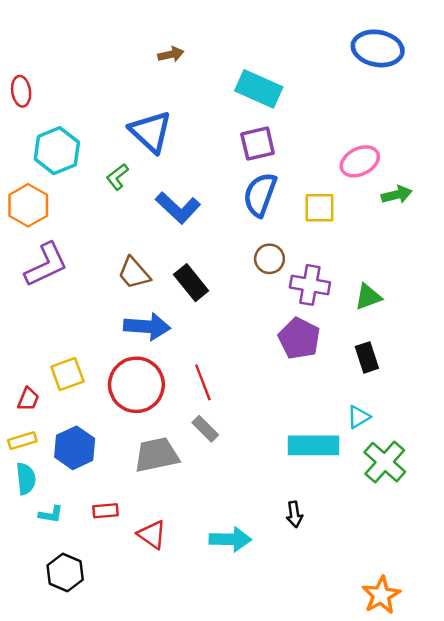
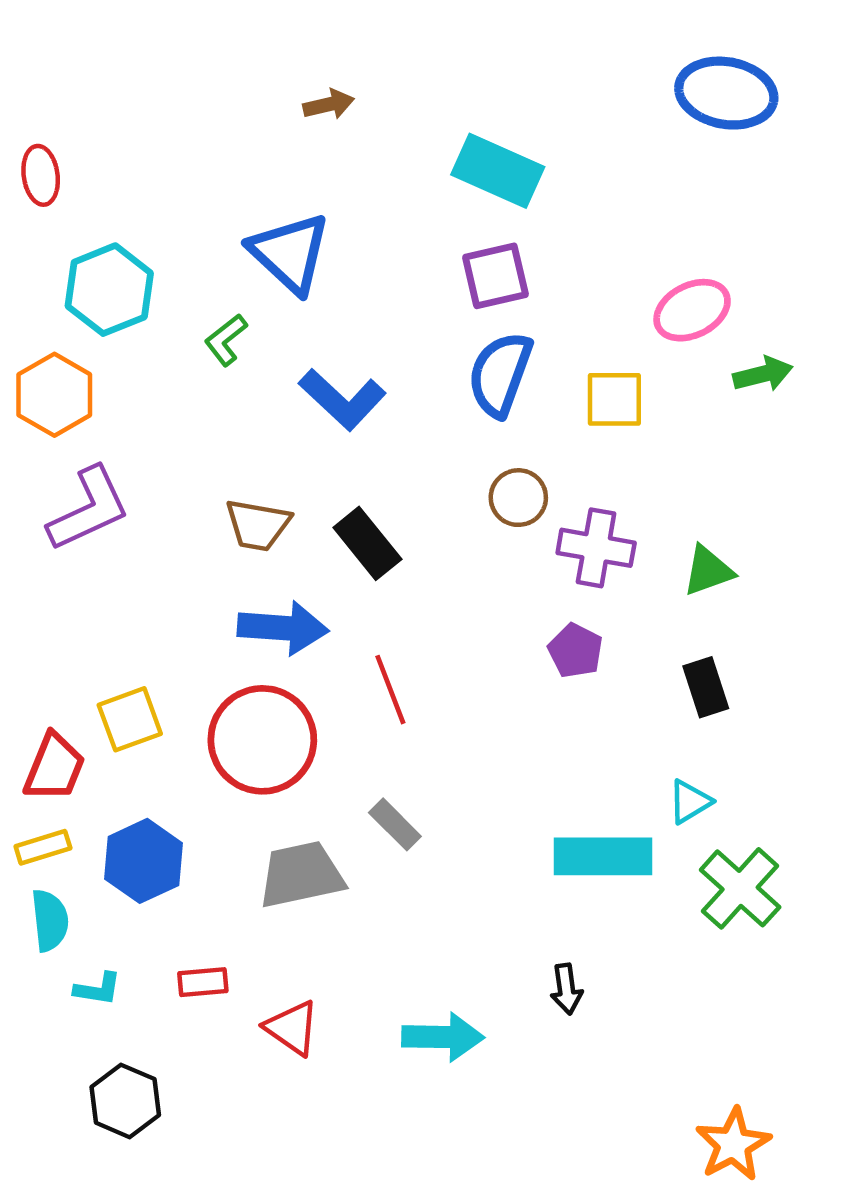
brown trapezoid: (134, 273) -> (258, 525), turned -39
purple pentagon: (299, 338) -> (575, 651), size x0.7
red line: (203, 382) -> (390, 690), moved
red trapezoid: (28, 399) -> (54, 767), size x1.5

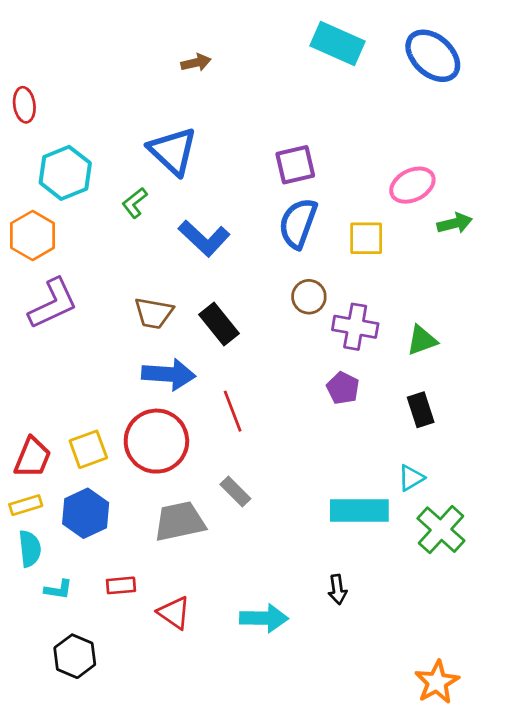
blue ellipse: (726, 93) -> (433, 56), turned 32
cyan rectangle: (498, 171) -> (338, 44), moved
yellow square: (130, 719) -> (88, 449), moved

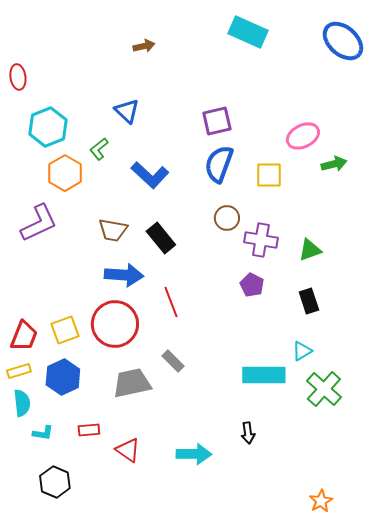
blue ellipse: (433, 56) -> (343, 41), moved
blue triangle: (173, 151) -> (127, 111), size x0.7
orange hexagon: (33, 235) -> (65, 173), moved
orange star: (437, 682) -> (321, 501), size x0.7

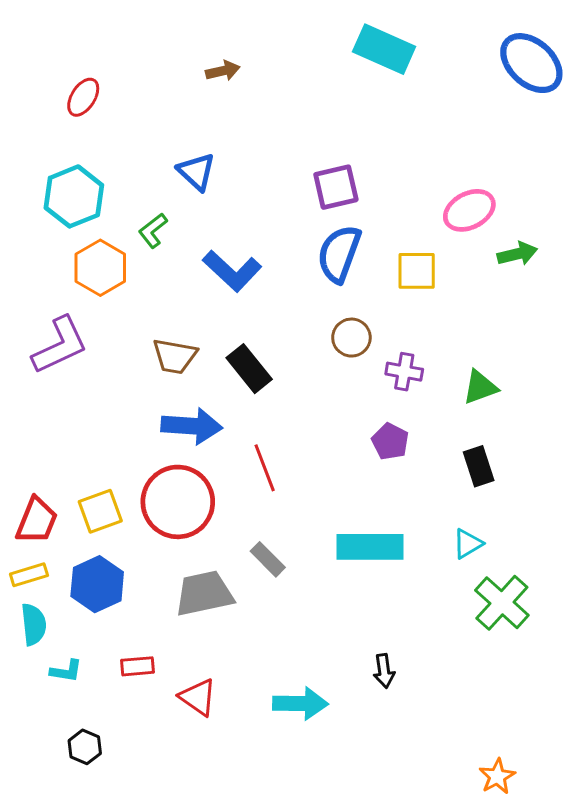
red ellipse: (18, 77) -> (83, 97), moved, turned 40
purple cross: (261, 240) -> (404, 372), size x0.7
cyan rectangle: (264, 375) -> (370, 547), moved
black hexagon: (55, 482) -> (85, 747), size x0.7

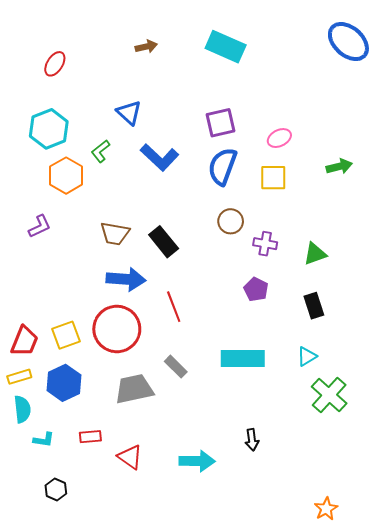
cyan rectangle: (384, 49) -> (226, 47), moved
pink ellipse: (469, 210) -> (279, 138), moved, size x0.7
blue L-shape: (232, 271) -> (159, 157), moved
purple L-shape: (60, 345) -> (40, 226), size x0.6

